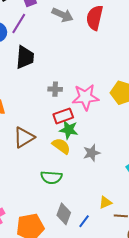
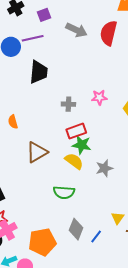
purple line: (19, 23) -> (33, 38), turned 45
pink star: (85, 97) -> (99, 97), moved, size x0.6
yellow triangle: (105, 202) -> (118, 218), turned -32

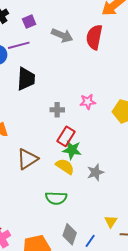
red rectangle: (76, 131) -> (66, 136), turned -36

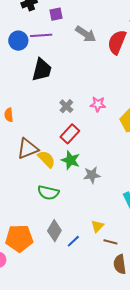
gray cross: (57, 110) -> (66, 106), turned 32
green star: (72, 150) -> (71, 160), moved
yellow semicircle: (65, 166) -> (46, 159), moved

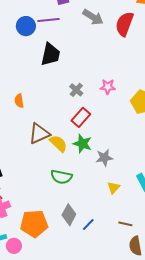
yellow triangle: (97, 226) -> (114, 188), moved

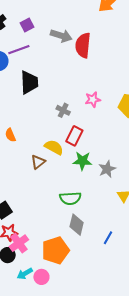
red semicircle: (124, 24) -> (83, 45), moved
brown triangle: (39, 134) -> (38, 162), size x0.7
yellow semicircle: (58, 143) -> (54, 147), moved
gray diamond: (69, 215) -> (77, 225), moved

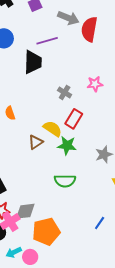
purple line: (19, 50) -> (47, 41), moved
green star: (82, 161) -> (67, 145), moved
gray diamond: (77, 225) -> (25, 211), moved, turned 65

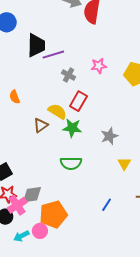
purple line: (47, 41) -> (53, 55), moved
pink circle: (30, 257) -> (40, 231), moved

